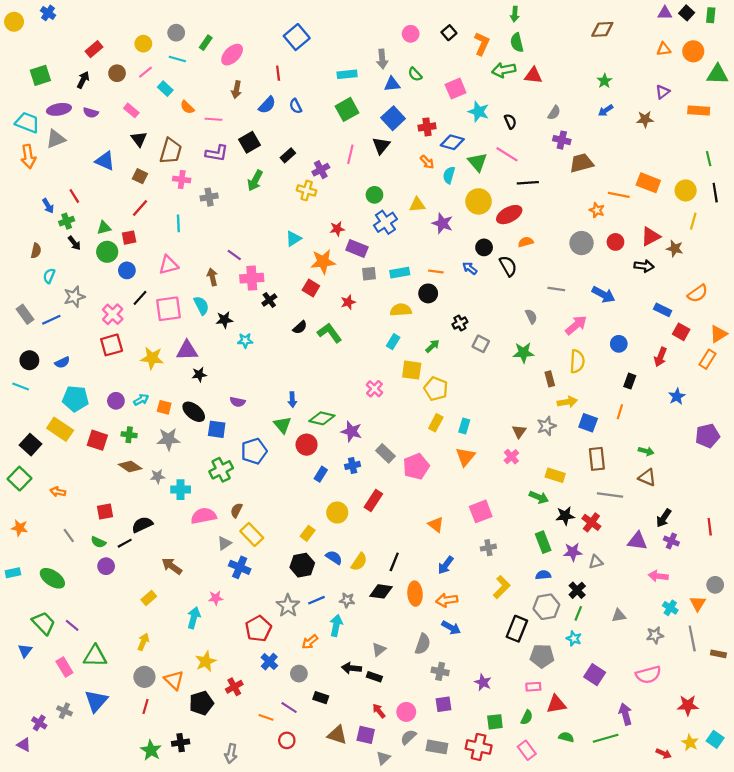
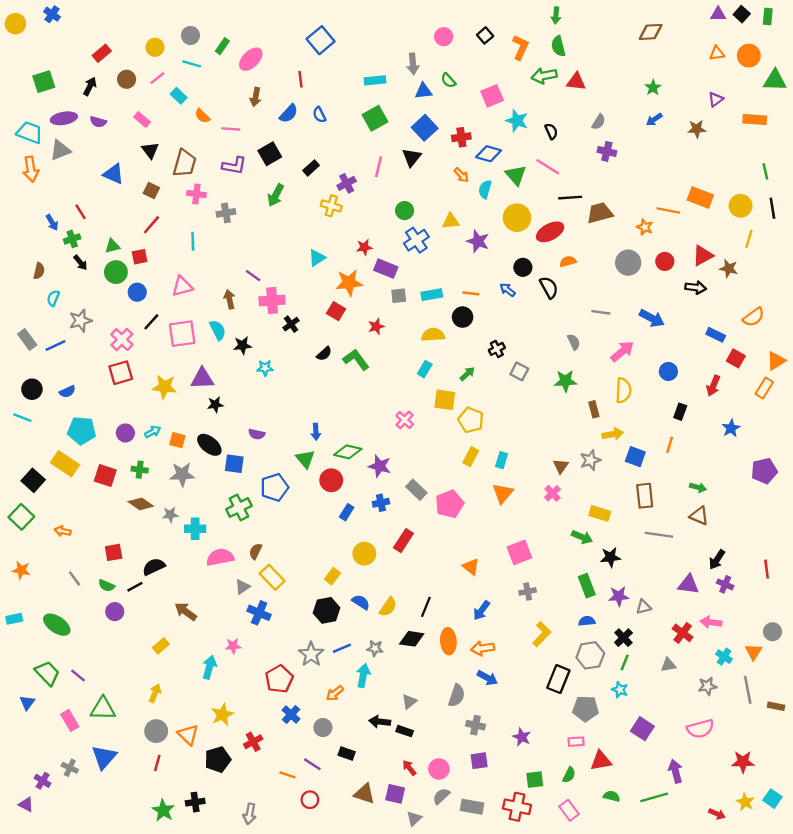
brown trapezoid: (582, 163) -> (600, 213), moved
red cross: (591, 522) -> (683, 633), moved

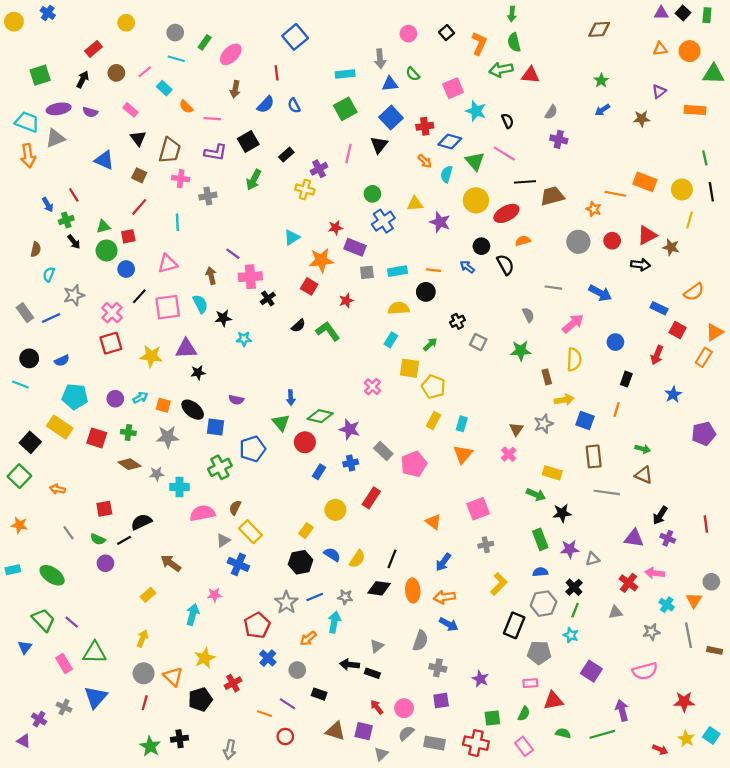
yellow circle: (155, 47) -> (126, 23), moved

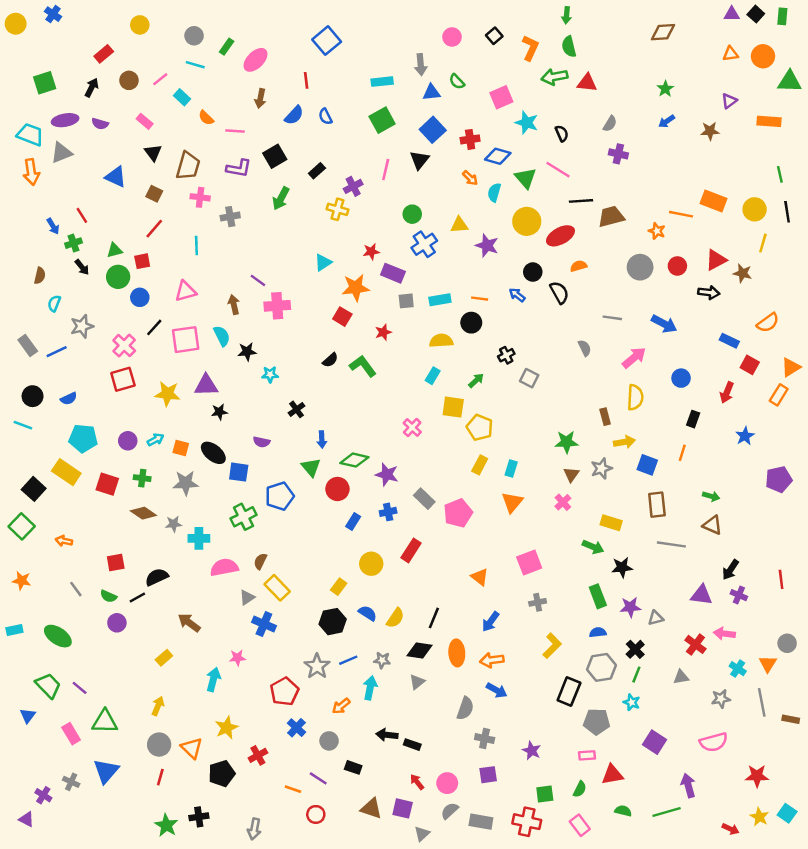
black cross: (268, 298) -> (297, 409), moved
green star: (521, 351) -> (567, 442), moved
gray triangle: (377, 646) -> (417, 682), moved

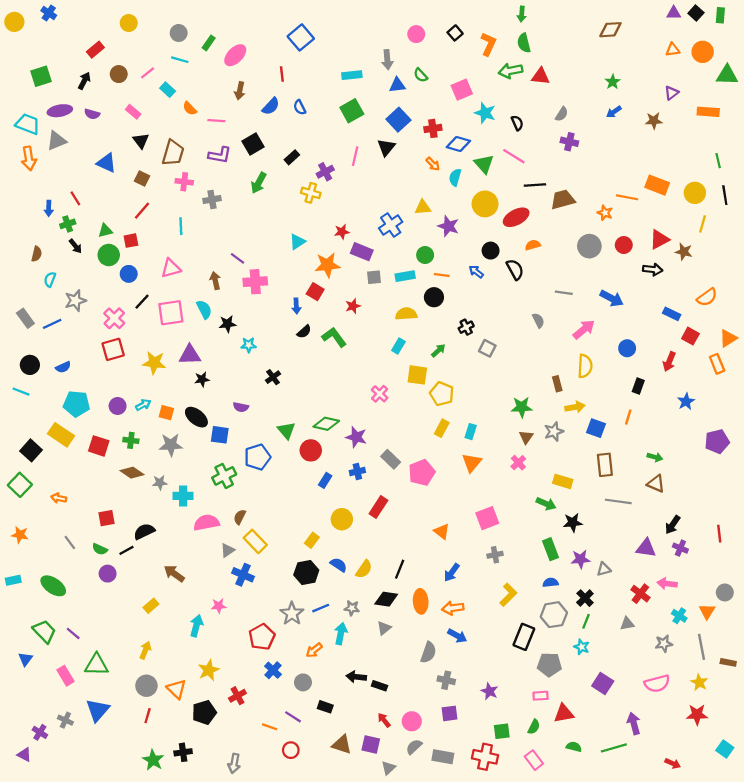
green circle: (412, 214) -> (425, 255), moved
blue arrow: (53, 226) -> (49, 208), turned 32
orange rectangle: (779, 395) -> (717, 364), turned -54
blue arrow: (322, 440) -> (296, 306), moved
yellow star: (759, 817) -> (699, 682), moved

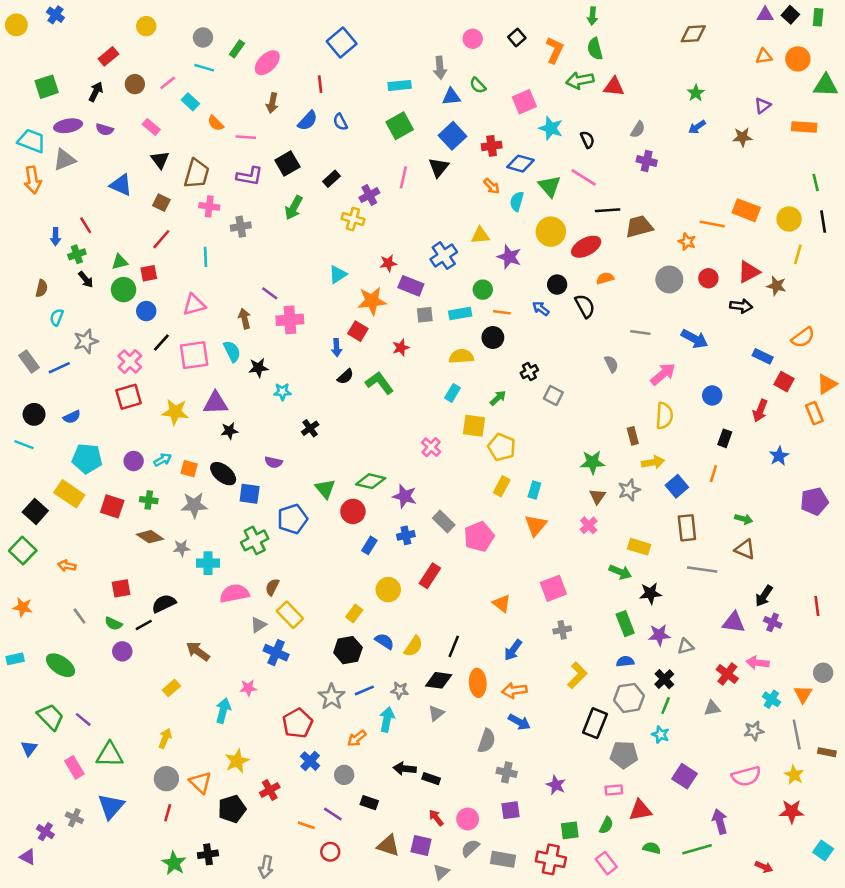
blue square: (596, 428) -> (677, 486), turned 30

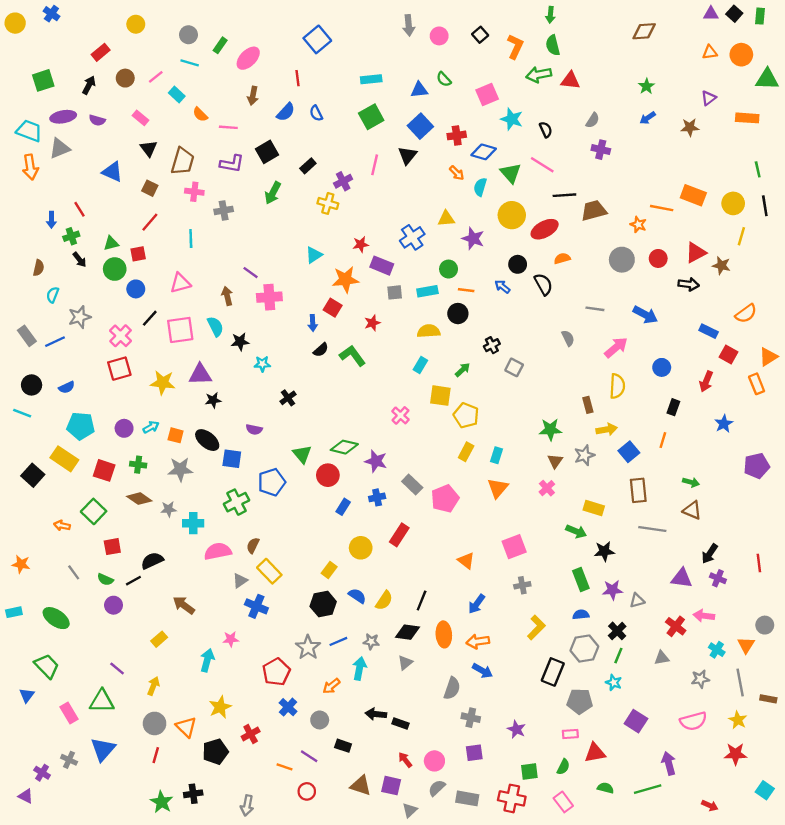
gray arrow: (440, 68) -> (409, 25), moved
green square: (23, 551) -> (94, 511), moved
purple line: (83, 719) -> (117, 668), moved

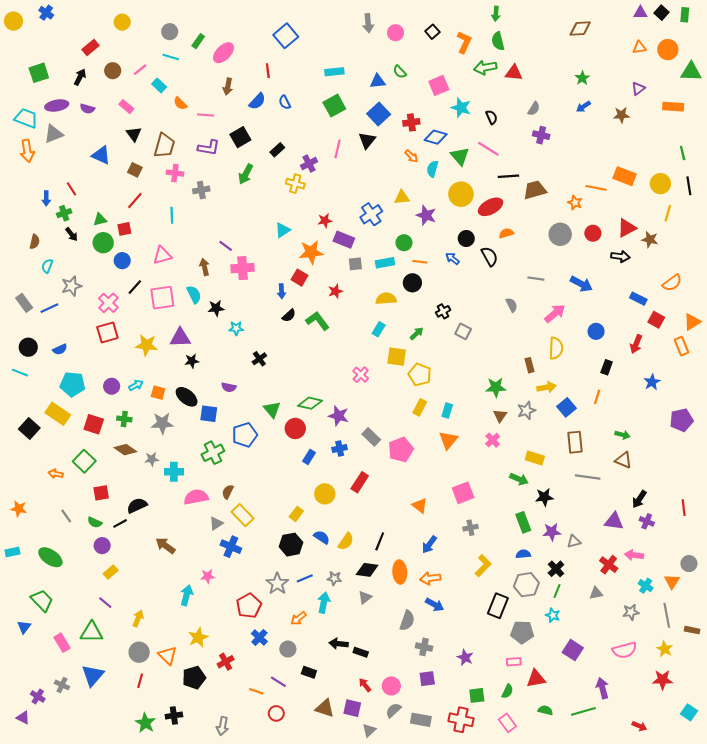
yellow rectangle: (159, 639) -> (111, 572), moved

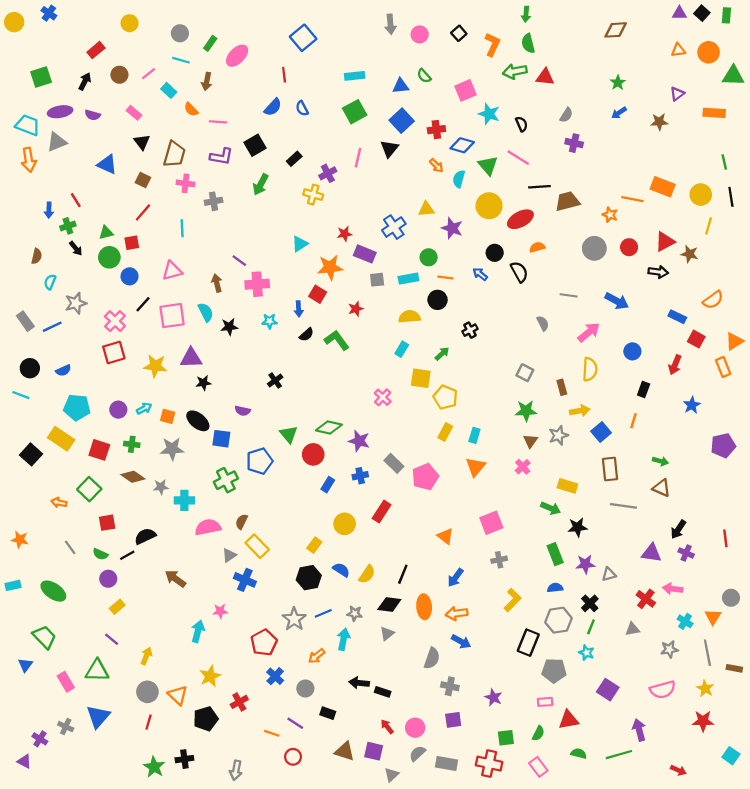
brown arrow: (228, 87) -> (207, 81), moved
cyan star: (236, 328) -> (270, 321), moved
gray square: (463, 331) -> (525, 373), moved

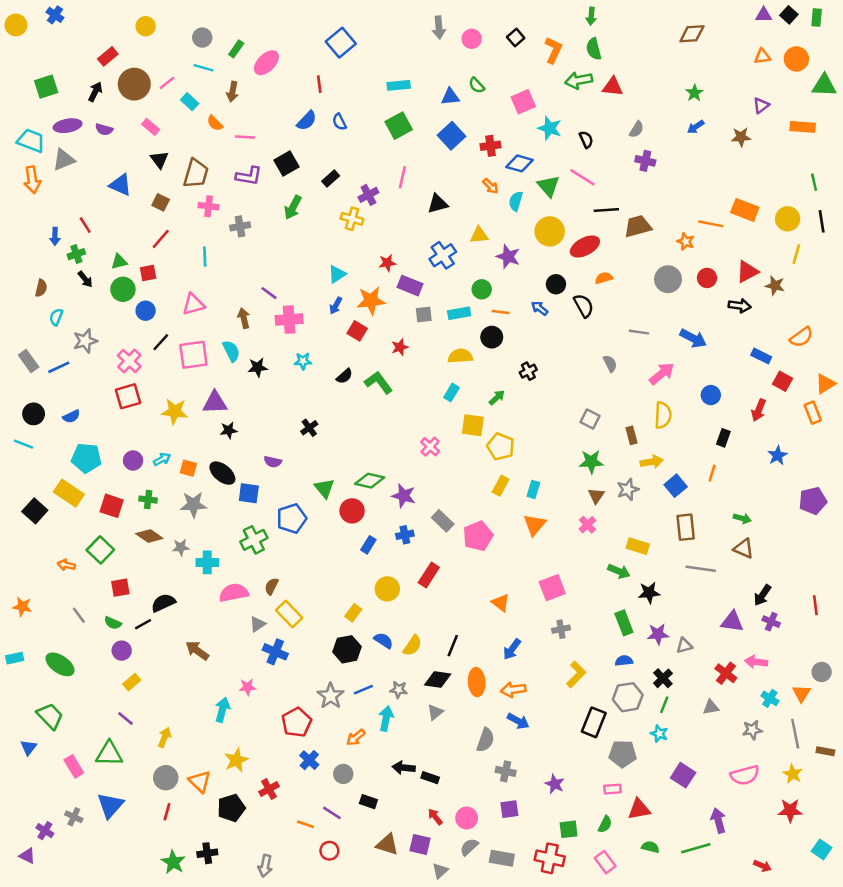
brown circle: (119, 75) -> (134, 84), size x1.6
black triangle: (389, 149) -> (438, 204), moved, turned 36
blue arrow: (299, 309) -> (336, 306), moved, turned 32

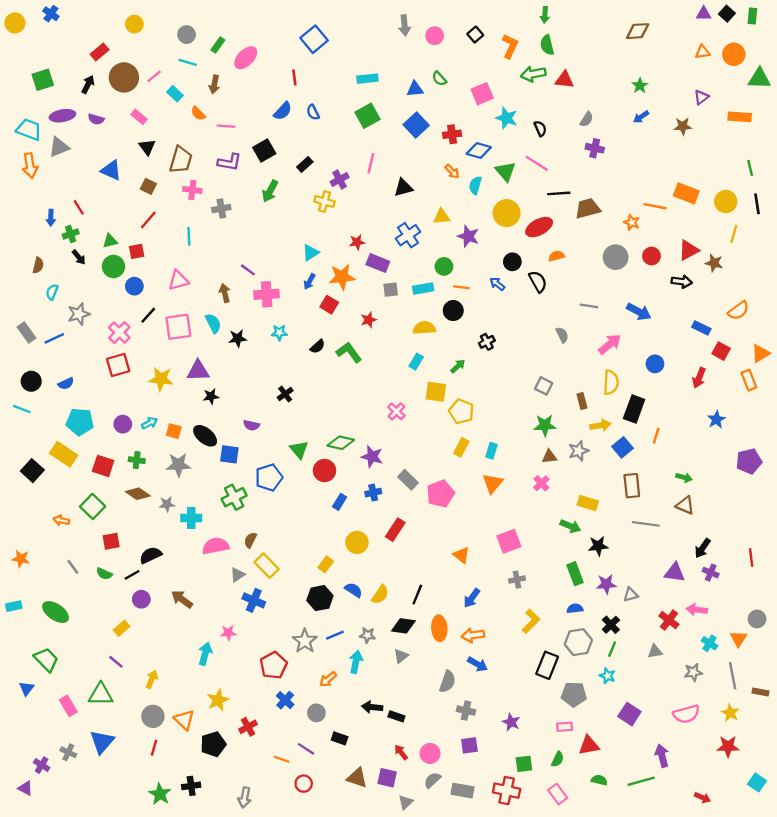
black rectangle: (723, 438) -> (634, 409), moved, size x1.6
brown triangle: (596, 496) -> (549, 457), turned 49
purple circle: (122, 651) -> (141, 599), moved

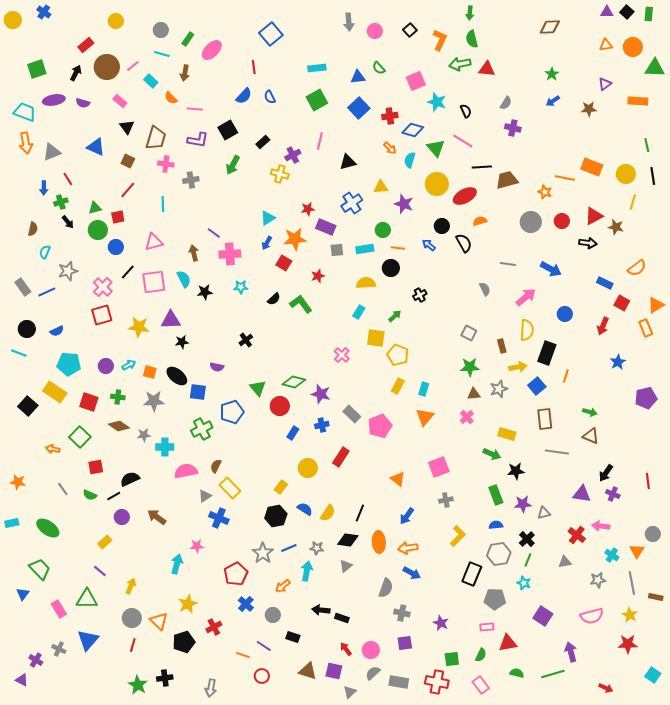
gray triangle: (59, 147) -> (52, 152), moved

